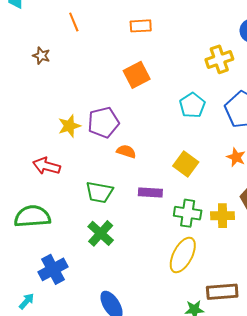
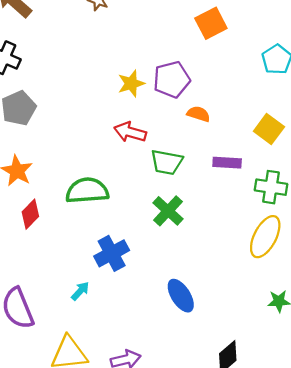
red arrow: (47, 166) -> (130, 132), moved

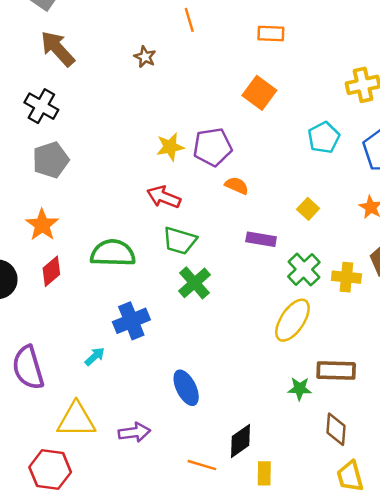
orange square: (211, 23) -> (259, 93), turned -32
yellow square: (269, 129) -> (308, 209), size x0.7
green trapezoid: (167, 162) -> (180, 241), moved
green cross: (271, 187) -> (304, 269), turned 32
blue ellipse: (181, 296) -> (186, 388), moved

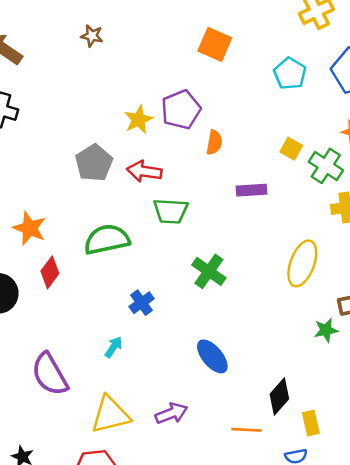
gray pentagon: (51, 160) -> (94, 163), moved
orange semicircle: (237, 186) -> (214, 142), turned 90
green cross: (304, 269) -> (326, 166), moved
green cross: (194, 283) -> (209, 271), moved
blue cross: (131, 321) -> (142, 303), size x0.7

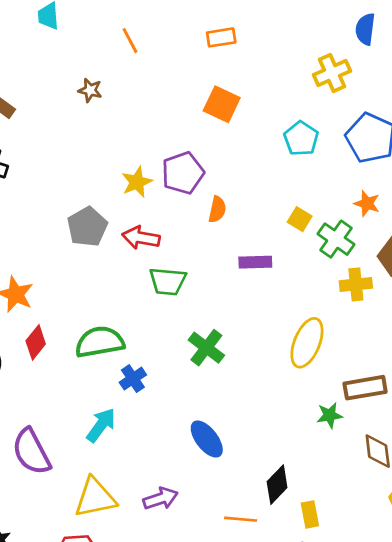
green semicircle: (107, 239) -> (100, 342), moved
cyan arrow: (114, 347) -> (101, 425), size x1.5

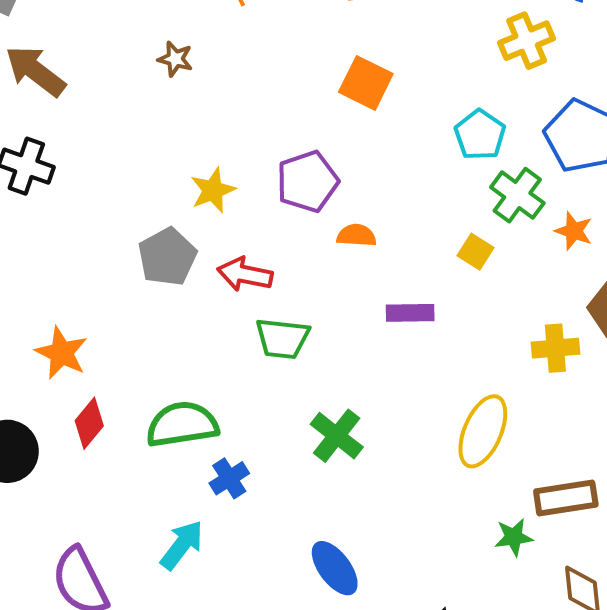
yellow star: (137, 182) -> (213, 190), moved
orange semicircle: (217, 209) -> (356, 235), turned -100
green cross: (336, 239) -> (517, 195), moved

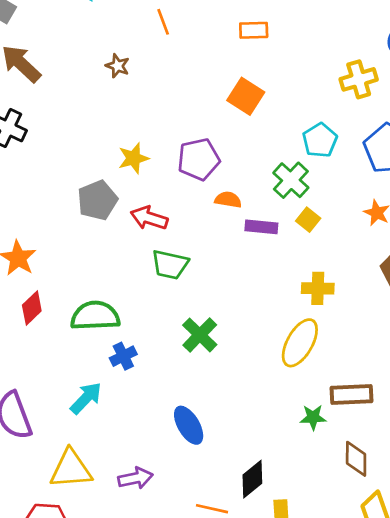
green cross: (517, 195) -> (291, 180), moved
purple rectangle: (410, 313) -> (261, 227), moved
yellow cross: (555, 348) -> (318, 288), moved

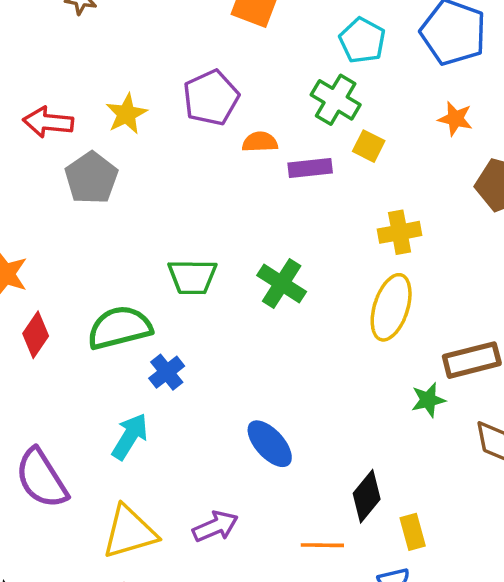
red arrow: (149, 218) -> (48, 122), moved
green trapezoid: (170, 265) -> (192, 277), moved
green cross: (200, 335) -> (282, 283), moved

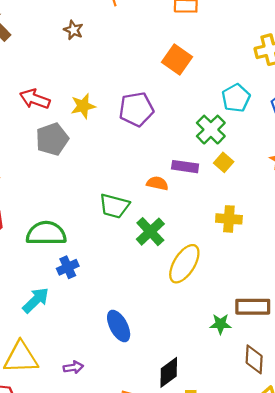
orange semicircle: (260, 142) -> (157, 183), moved
green trapezoid: (192, 277) -> (114, 206), moved
yellow ellipse: (391, 307) -> (184, 264), moved
purple arrow: (215, 526) -> (73, 367), size x0.7

